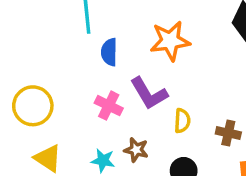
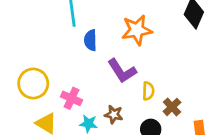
pink cross: (109, 106) -> (71, 98), moved
brown cross: (228, 133) -> (172, 107), moved, turned 36

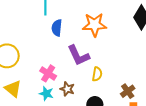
pink cross: (71, 98) -> (48, 73), moved
brown cross: (172, 107) -> (128, 91), moved

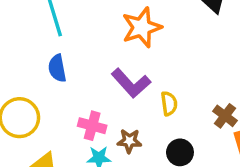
blue semicircle: (57, 28) -> (57, 68), moved

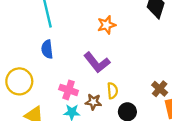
orange star: (142, 27) -> (106, 25), size x0.7
yellow semicircle: (169, 103) -> (112, 91), moved

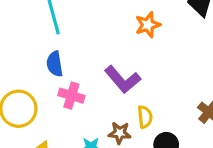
orange star: (106, 25) -> (148, 25), moved
pink cross: (69, 90) -> (71, 96), moved

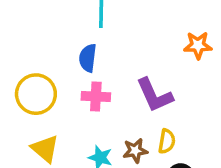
pink cross: (71, 96) -> (96, 96), turned -30
brown star: (120, 133) -> (135, 151), turned -30

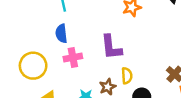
purple L-shape: (155, 95) -> (111, 47), turned 32

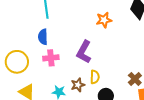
purple L-shape: (111, 47) -> (84, 52), turned 30

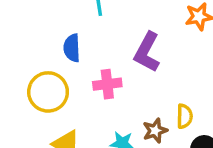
blue semicircle: (43, 37) -> (72, 48), moved
purple L-shape: (84, 52) -> (147, 52), moved

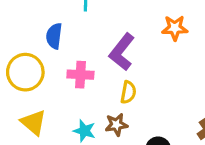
yellow semicircle: (185, 116) -> (128, 92), moved

